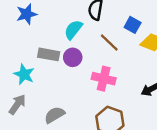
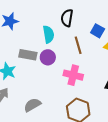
cyan semicircle: (73, 30) -> (48, 34), turned 132
brown line: (109, 43) -> (78, 45), turned 30

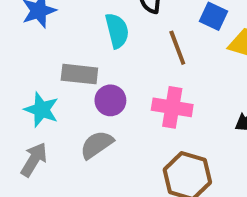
purple circle: (48, 57) -> (110, 100), moved
gray semicircle: (32, 105) -> (97, 145), moved

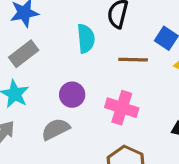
brown line: (177, 48) -> (133, 60), turned -76
gray rectangle: (79, 74) -> (24, 54), moved, turned -52

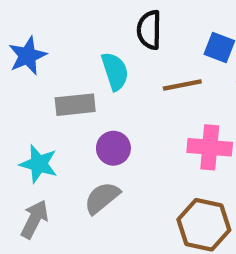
gray rectangle: (24, 54) -> (75, 105), moved, turned 44
pink cross: (122, 108) -> (210, 147), moved

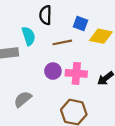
purple circle: (113, 148) -> (53, 71), moved

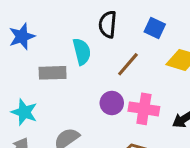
blue square: (81, 24) -> (155, 28), moved
brown line: (62, 42) -> (128, 64), turned -42

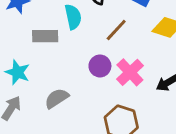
pink cross: (144, 109) -> (130, 72), turned 36

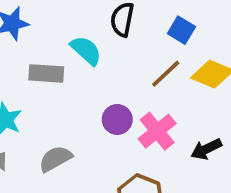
cyan semicircle: (73, 17) -> (86, 50), turned -40
brown line: (116, 30) -> (166, 74), moved

